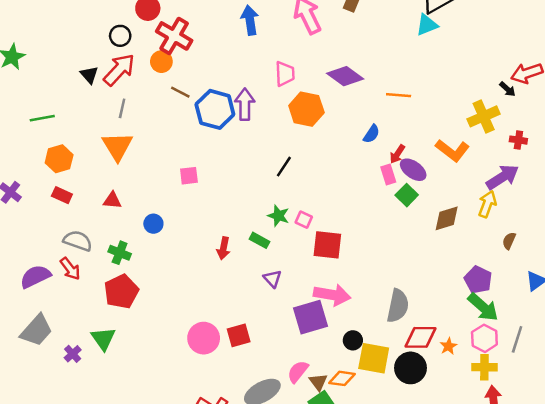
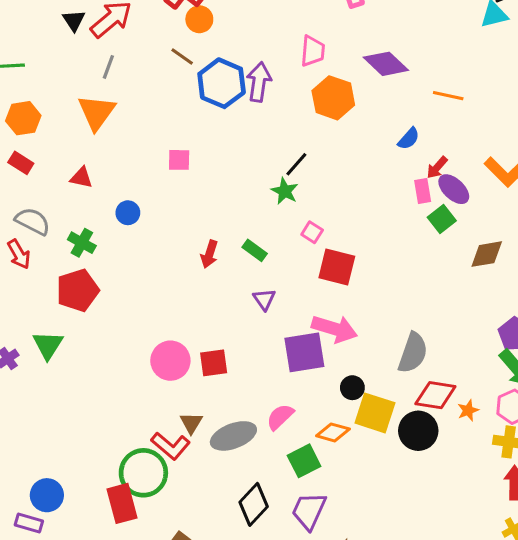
orange circle: (161, 62) -> (199, 19), moved
green star: (278, 216) -> (285, 191), moved
brown triangle: (318, 382) -> (191, 423), moved

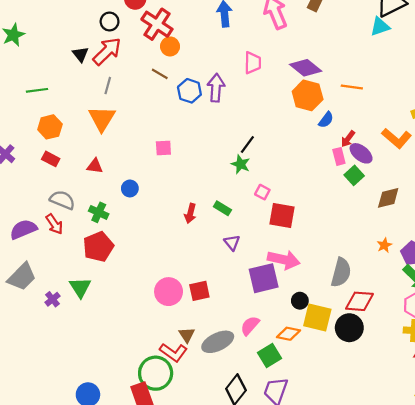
blue hexagon: (222, 83) -> (189, 91), size x0.7
orange hexagon: (333, 98) -> (308, 95), moved
orange star: (468, 410) -> (384, 245), moved

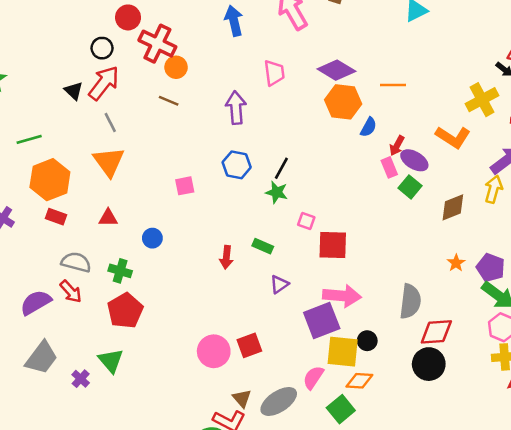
gray line: (108, 86) -> (110, 123), turned -35
blue hexagon: (189, 91) -> (237, 165), moved
orange hexagon: (50, 127) -> (50, 180), size x1.4
purple triangle: (232, 243) -> (279, 284), turned 42
yellow square: (317, 317) -> (343, 352), moved

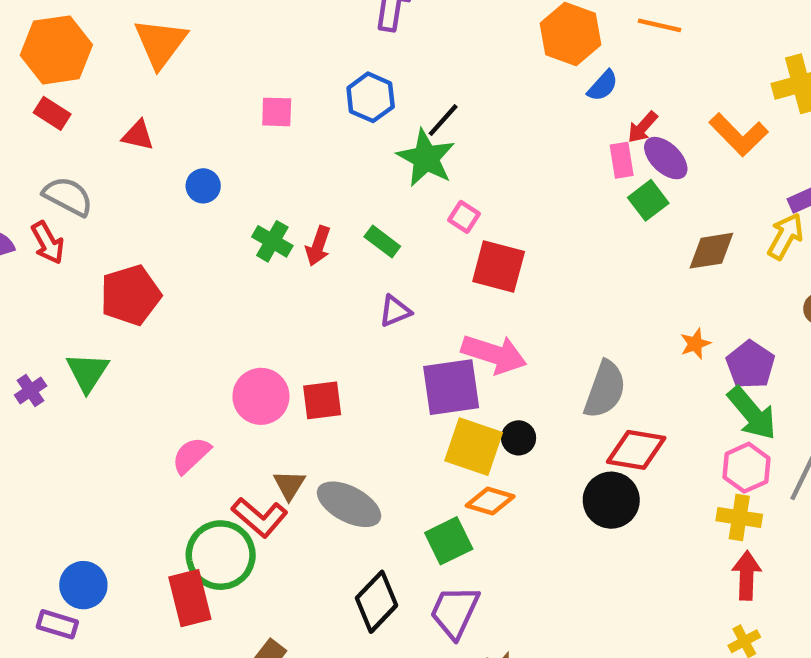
green star: (277, 192) -> (426, 158), size x1.5
green cross: (120, 271) -> (272, 241), moved
pink semicircle: (313, 378) -> (191, 455), moved
gray ellipse: (279, 401) -> (349, 504), turned 48

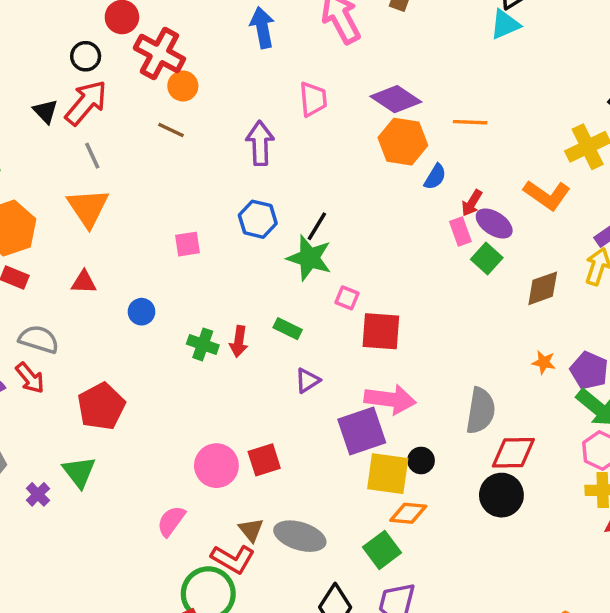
orange star: (695, 344) -> (544, 362), turned -30

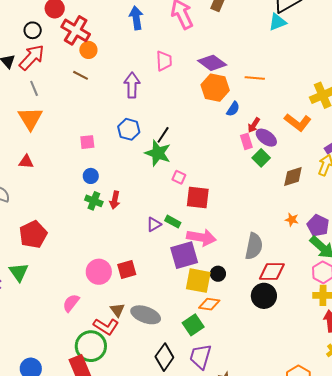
blue circle: (141, 312) -> (91, 176), moved
green rectangle: (288, 329) -> (173, 222), moved

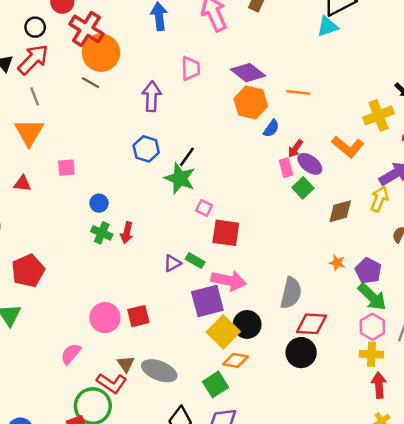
orange circle: (88, 50) -> (101, 53), size x1.8
pink square: (87, 142) -> (66, 168), moved
black circle: (218, 274) -> (247, 324), size x1.5
yellow square: (198, 281) -> (223, 332), turned 32

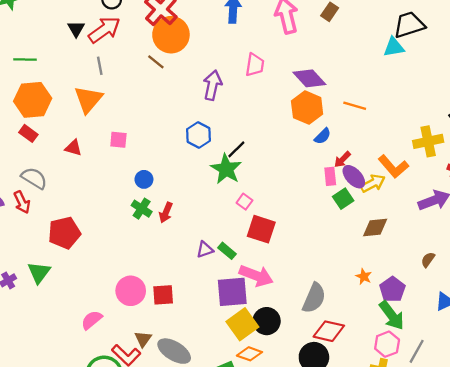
yellow arrow: (379, 199) -> (373, 183), moved, turned 30

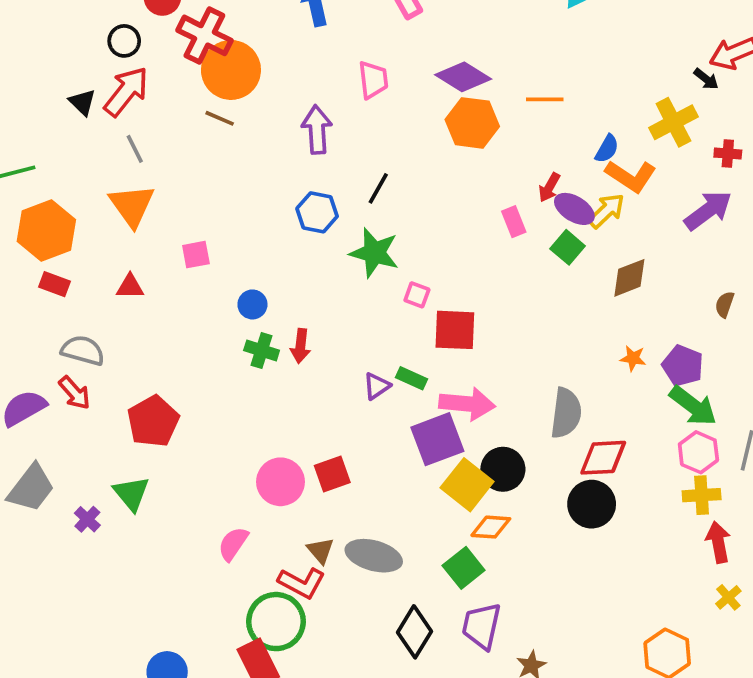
blue semicircle: (323, 136) -> (607, 149), moved
black line: (236, 149) -> (378, 188), moved
pink rectangle: (330, 176) -> (514, 222), moved

